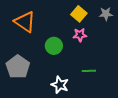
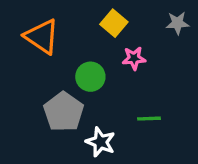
yellow square: (79, 14) -> (114, 23), moved
gray pentagon: (18, 67) -> (64, 112), moved

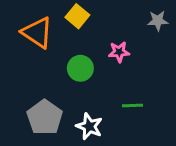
yellow square: (114, 23) -> (77, 16), moved
gray pentagon: (64, 112) -> (45, 117), moved

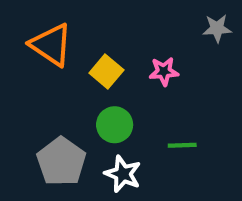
yellow square: (77, 16) -> (106, 71), moved
green circle: (80, 68) -> (115, 125), moved

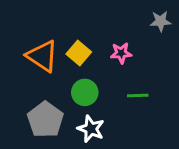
orange triangle: (51, 45) -> (42, 56), moved
green line: (182, 145) -> (138, 95), moved

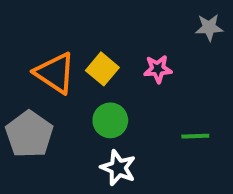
green line: (138, 95) -> (195, 136), moved
gray pentagon: (45, 120) -> (29, 134), moved

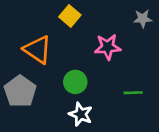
yellow square: (102, 69) -> (70, 16), moved
pink star: (158, 69) -> (108, 47), size x1.4

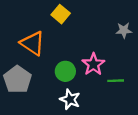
gray star: (143, 19) -> (124, 30), moved
pink star: (108, 47) -> (93, 64), moved, turned -30

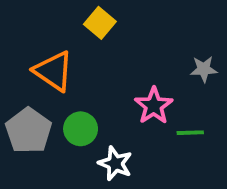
gray star: (124, 30) -> (204, 69), moved
green circle: (65, 71) -> (81, 129), moved

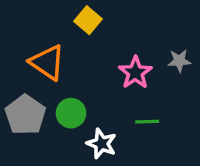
pink star: (154, 106) -> (135, 73), moved
green line: (190, 133) -> (147, 122), moved

